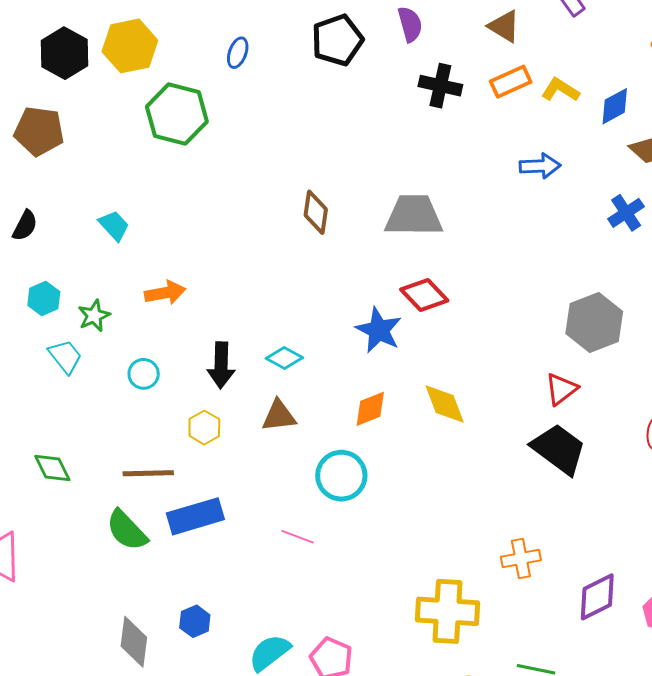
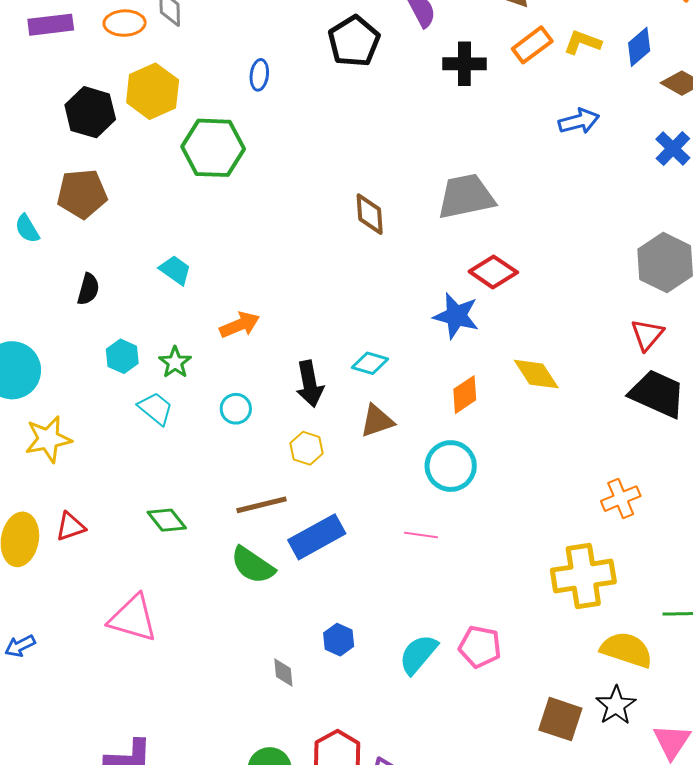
orange cross: (521, 559) -> (621, 499), moved
gray diamond: (134, 642) -> (283, 672), size x0.6

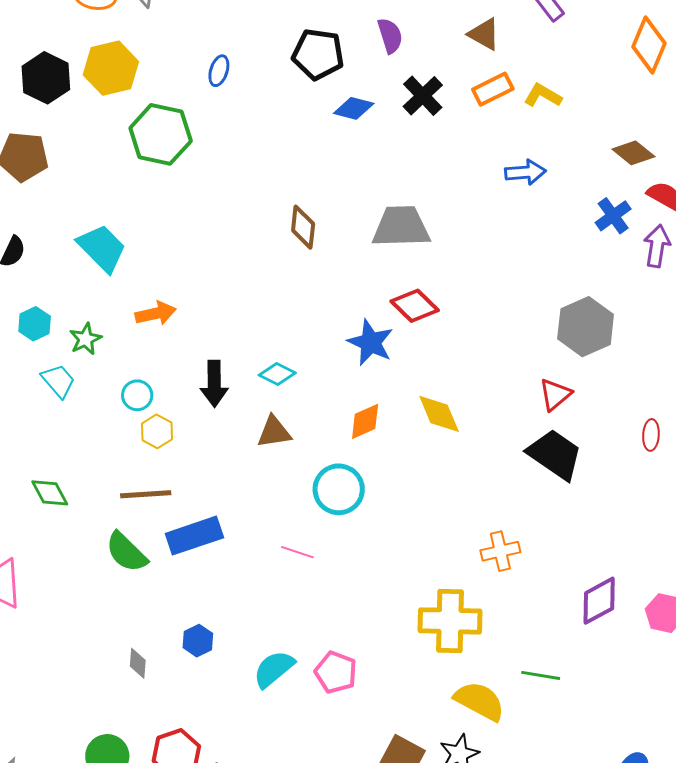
black pentagon: (354, 41) -> (318, 54), turned 30
blue diamond: (639, 47) -> (354, 108), moved, turned 45
black cross: (464, 64) -> (423, 96), turned 36
cyan trapezoid: (175, 270) -> (102, 248), size x1.6
yellow hexagon: (307, 448) -> (157, 431), moved

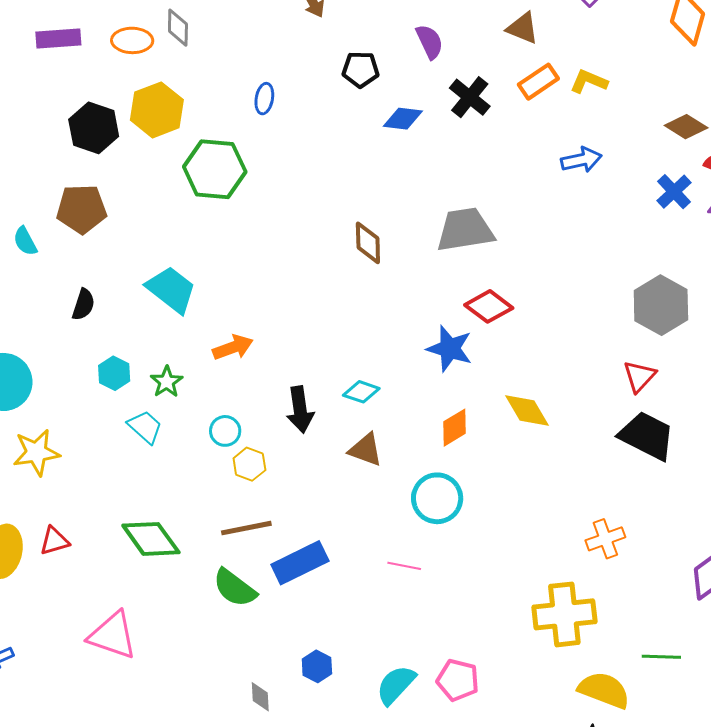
black pentagon: (318, 54) -> (360, 69), size x0.7
brown triangle: (274, 432) -> (366, 450), turned 36
green diamond: (50, 493) -> (151, 539), size x1.5

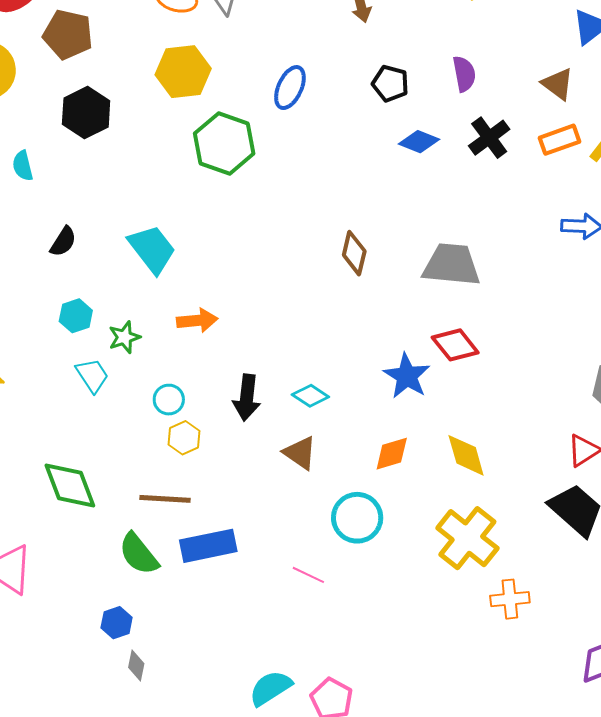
blue ellipse: (264, 99) -> (290, 88), size x1.4
black hexagon: (94, 128) -> (86, 112), moved
brown pentagon: (82, 209) -> (68, 34), moved
yellow cross: (564, 614) -> (467, 538), moved, turned 30
blue hexagon: (317, 666) -> (117, 623), moved

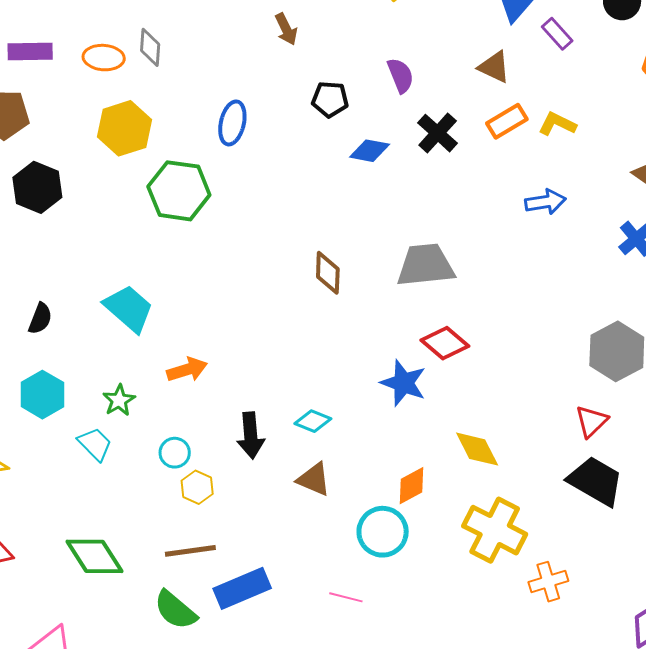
cyan hexagon: (76, 316) -> (42, 395), moved, size x1.4
orange diamond: (392, 454) -> (411, 486), moved

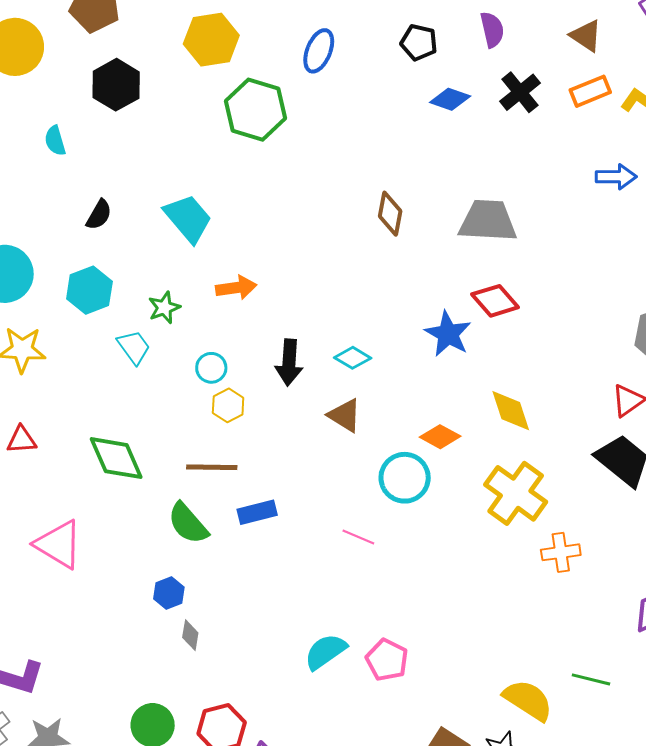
orange diamond: (411, 486) -> (440, 437), turned 48
blue rectangle: (242, 588) -> (257, 512), size x0.7

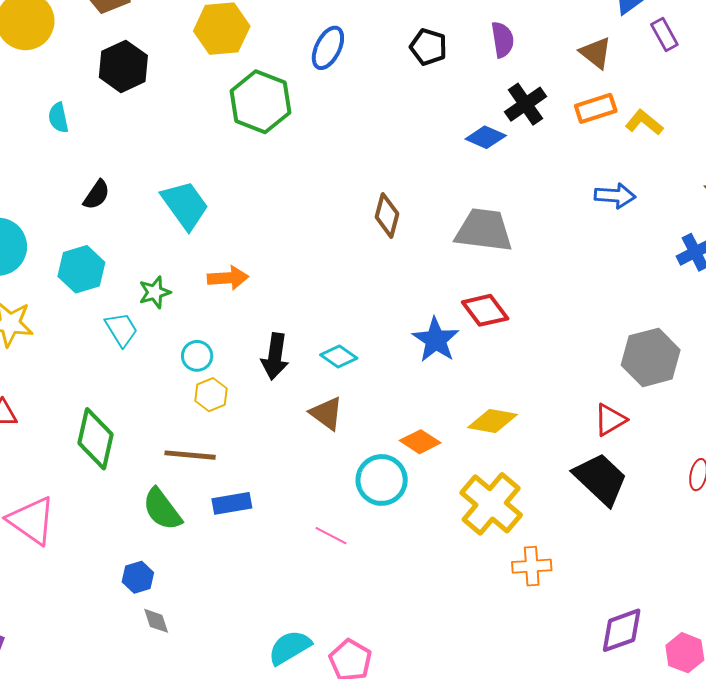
blue diamond: (450, 99) -> (486, 137), moved
yellow diamond: (511, 411) -> (492, 421), turned -66
green diamond: (116, 458) -> (95, 439), turned 32
gray diamond: (190, 635) -> (156, 621), turned -32

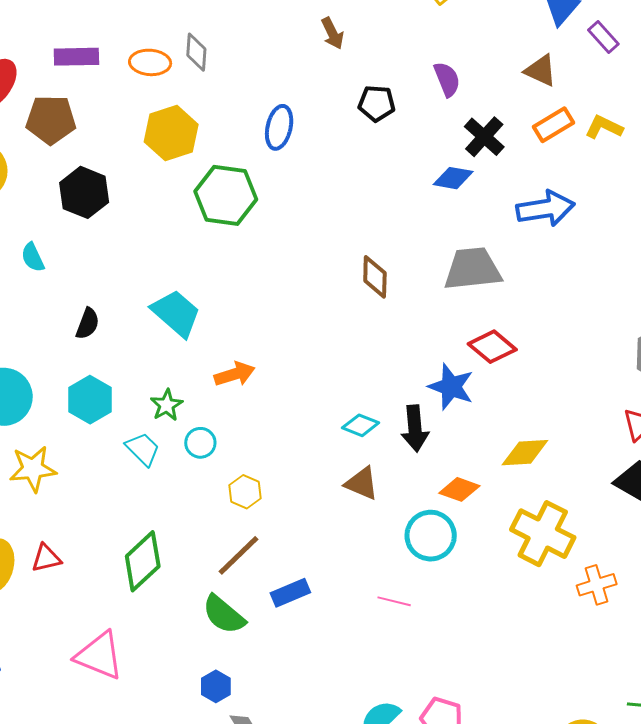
blue arrow: (615, 196) -> (546, 209), moved, size x1.4
cyan circle: (197, 356) -> (200, 443), moved
black arrow: (275, 356) -> (415, 428), moved
green diamond: (95, 439) -> (143, 561), turned 48
brown line: (190, 455) -> (239, 555), turned -36

